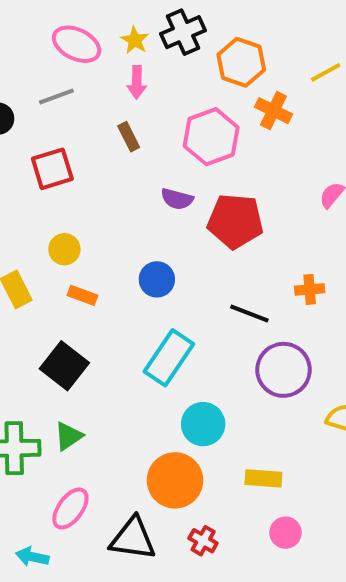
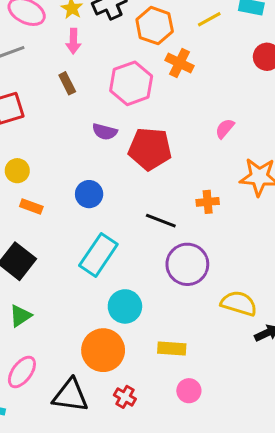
yellow line: (326, 72) -> (209, 19), moved

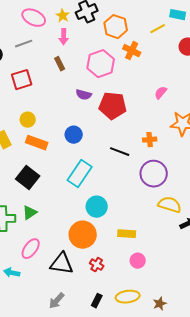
yellow line: (209, 19) -> (158, 29), moved
orange rectangle: (31, 207) -> (37, 143), size x1.5
purple circle: (187, 264) -> (154, 174), moved

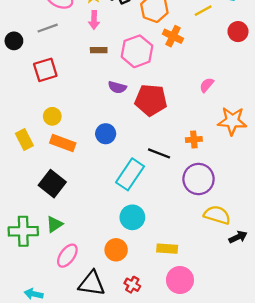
brown rectangle: (60, 64) -> (99, 50), moved, turned -64
cyan rectangle: (80, 174) -> (130, 174), moved
orange circle: (83, 235) -> (116, 250), size x0.7
pink ellipse: (31, 249) -> (67, 256), moved
pink circle: (138, 261) -> (180, 280), size x1.5

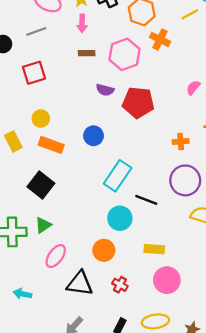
black line: (159, 153) -> (146, 200), moved

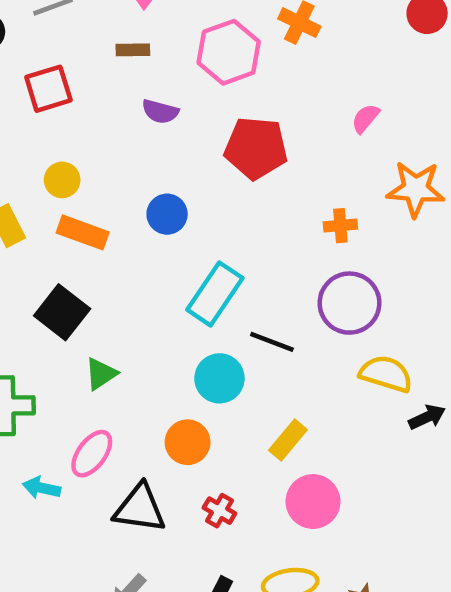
brown rectangle: (87, 53) -> (133, 50), moved
purple semicircle: (105, 90) -> (160, 112), moved
green triangle: (43, 225) -> (101, 374), moved
yellow rectangle: (154, 249) -> (288, 440), turned -54
cyan arrow: (22, 294) -> (42, 488), moved

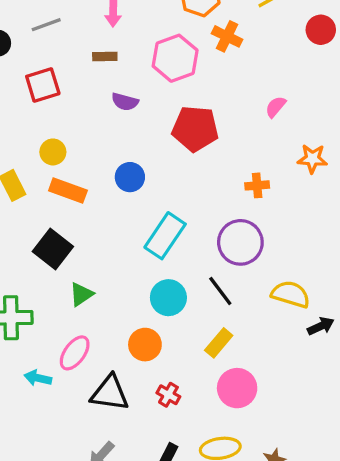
orange star: (416, 189) -> (312, 159), size x0.7
purple circle: (349, 303) -> (240, 242), moved
black line: (272, 342) -> (220, 291), moved, turned 32

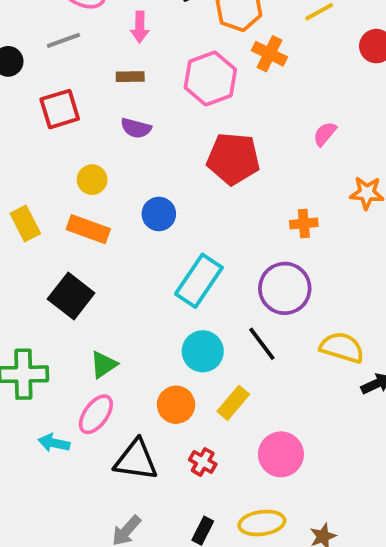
purple semicircle: (125, 102) -> (136, 128), moved
yellow circle: (53, 152) -> (92, 180), moved
green triangle: (81, 294) -> (104, 365), moved
yellow rectangle: (219, 343) -> (233, 403), moved

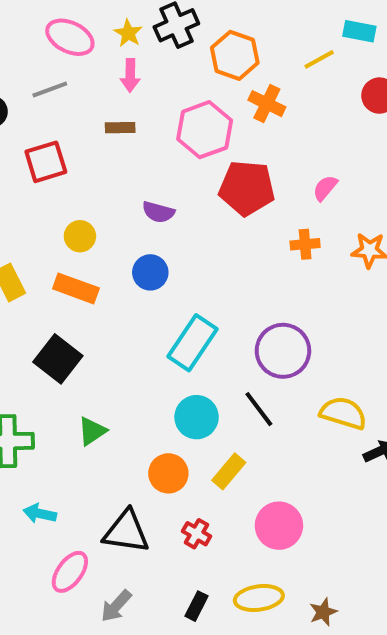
purple semicircle: (136, 128) -> (158, 212), moved
red pentagon: (233, 159) -> (247, 188), moved
orange cross: (304, 223) -> (305, 244), moved
pink ellipse: (96, 414) -> (70, 572), moved

